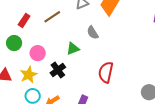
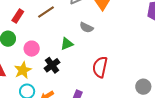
gray semicircle: (93, 33) -> (86, 28), turned -32

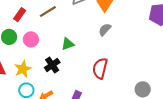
gray semicircle: (86, 28) -> (105, 30), moved, turned 104
pink circle: (32, 49) -> (31, 39), moved

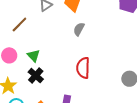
green triangle: (68, 44) -> (34, 56), moved, turned -40

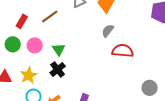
red semicircle: (83, 68) -> (123, 51), moved, turned 85

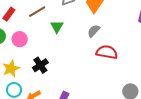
green triangle: (59, 50) -> (57, 27), moved

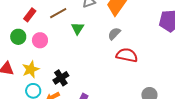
black cross: (40, 65) -> (61, 78), moved

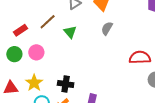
red rectangle: (30, 15) -> (20, 30), turned 32
red semicircle: (127, 55) -> (140, 57), moved
black cross: (61, 78) -> (66, 84), turned -35

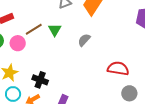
brown line: (48, 22) -> (34, 29), moved
gray semicircle: (107, 28) -> (84, 40), moved

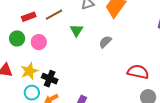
brown line: (34, 29) -> (54, 15), moved
black cross: (40, 80) -> (50, 79), moved

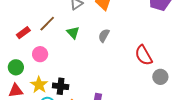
green circle: (17, 38) -> (16, 67), moved
red semicircle: (138, 72) -> (144, 55), turned -115

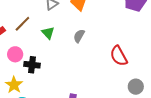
gray circle: (160, 77) -> (136, 87), moved
black cross: (61, 86) -> (32, 65), moved

